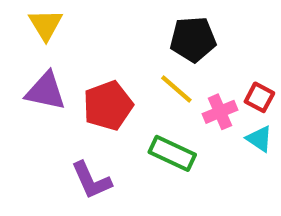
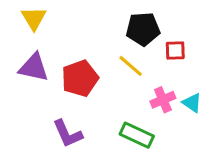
red square: (259, 97) -> (175, 51), moved, turned -30
pink cross: (220, 112) -> (163, 100), moved
green rectangle: (172, 153) -> (137, 135), moved

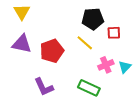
cyan triangle: (192, 103) -> (125, 67), turned 40

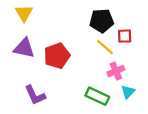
yellow line: (85, 43) -> (105, 47), moved
cyan triangle: (125, 67) -> (128, 92), moved
purple L-shape: (44, 87) -> (35, 95), moved

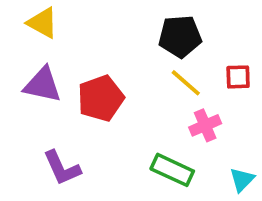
yellow triangle: (24, 13) -> (43, 23), turned -30
red square: (125, 36) -> (238, 77), moved
cyan triangle: (128, 92) -> (242, 180), moved

